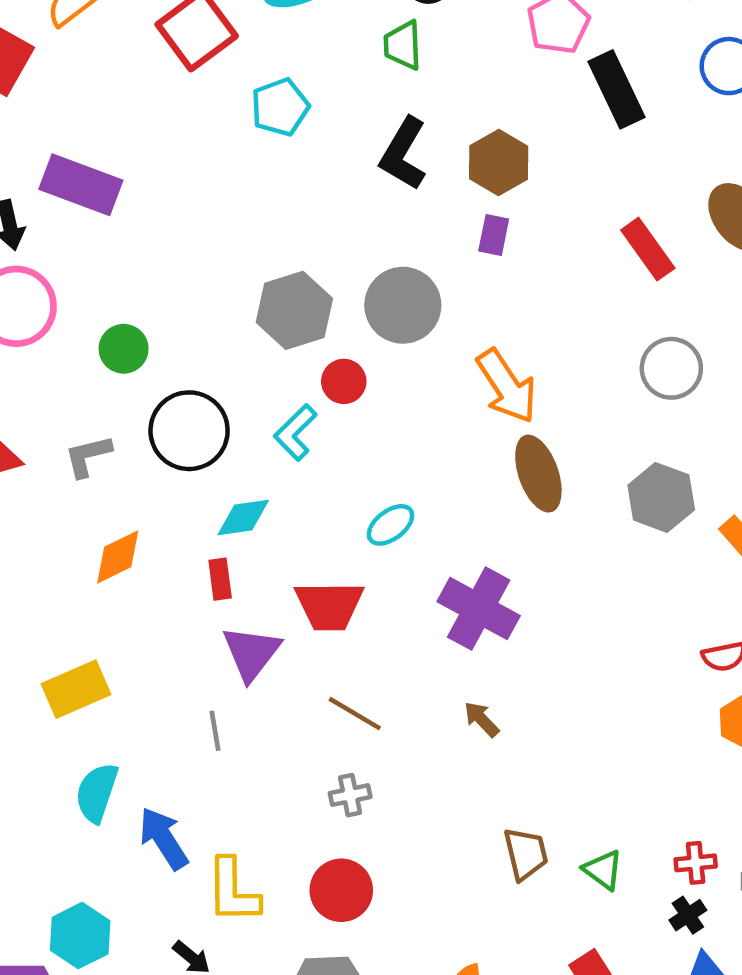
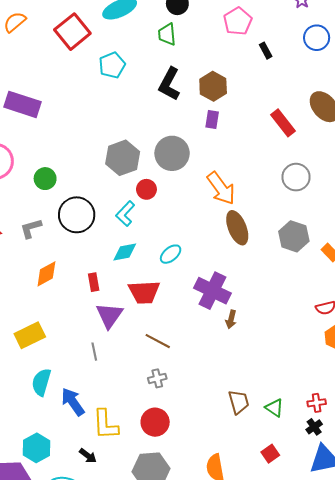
black rectangle: (617, 89) -> (266, 51), size x0.5
cyan diamond: (243, 517) -> (125, 252), moved
brown arrow: (482, 719) -> (231, 319), moved, turned -120

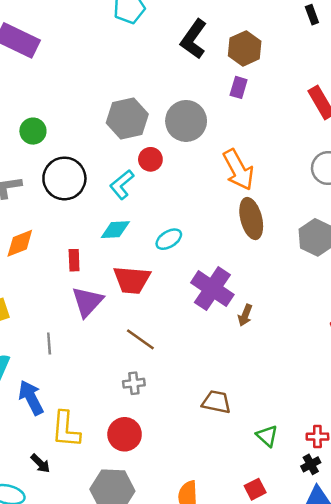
brown arrow: (231, 319) -> (245, 315), moved
gray line: (94, 352) -> (49, 343), moved
brown trapezoid: (239, 402) -> (216, 402), moved, turned -70

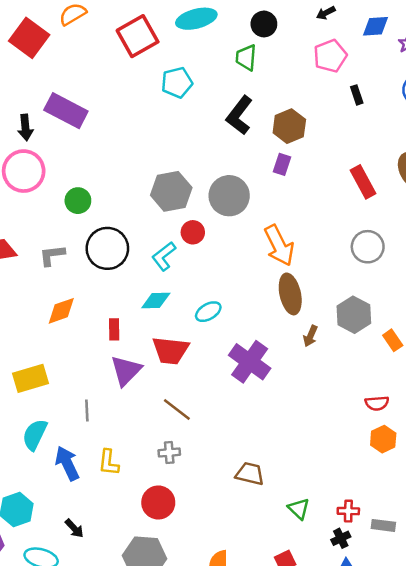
brown arrow: (245, 315) -> (310, 336), moved
yellow L-shape: (66, 429) -> (109, 462), moved, size x0.7

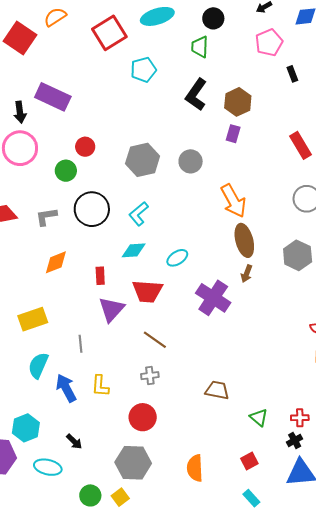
gray circle: (229, 196) -> (191, 161), size x0.7
red circle: (193, 232) -> (85, 147), moved
brown arrow: (310, 336) -> (247, 274), moved

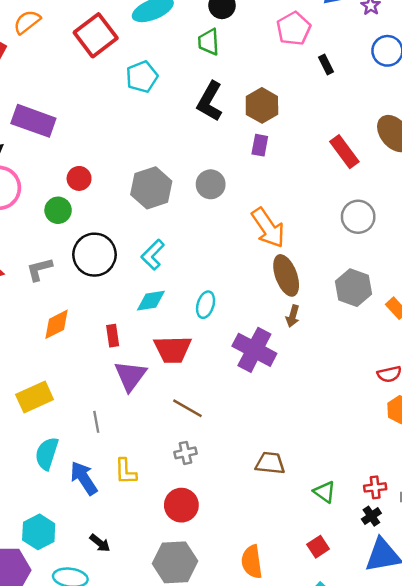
cyan ellipse: (177, 258) -> (206, 305), turned -35

